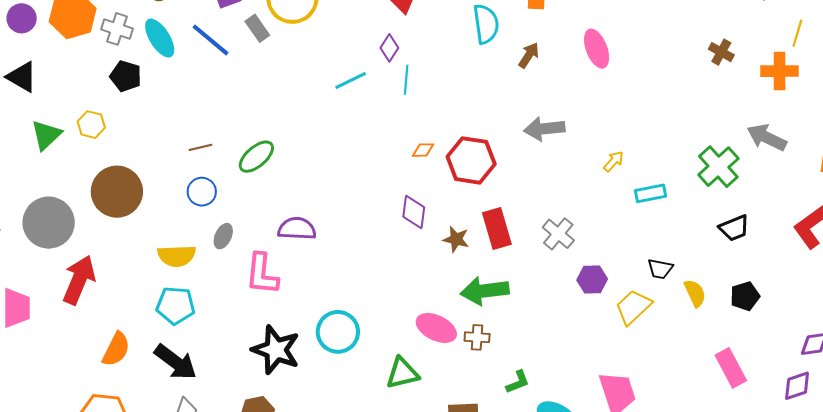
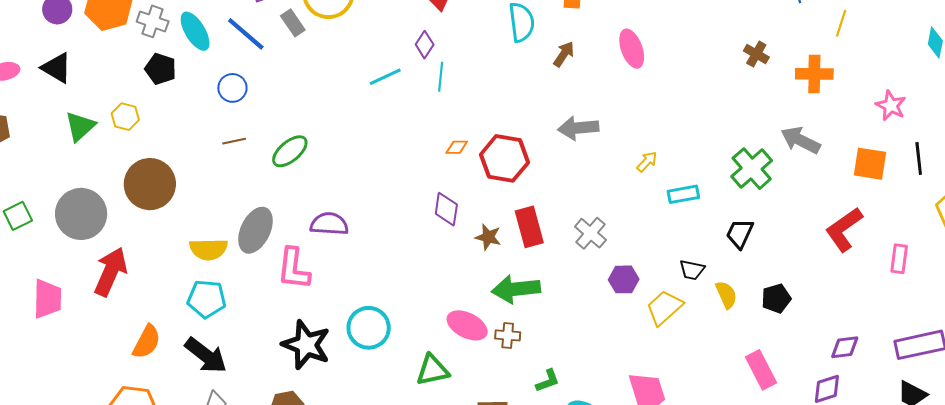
yellow line: (797, 33) -> (841, 23), moved
blue circle: (202, 192) -> (232, 88), moved
black trapezoid: (734, 228) -> (740, 234), moved, turned 136
gray ellipse: (223, 236) -> (255, 230), size x1.8

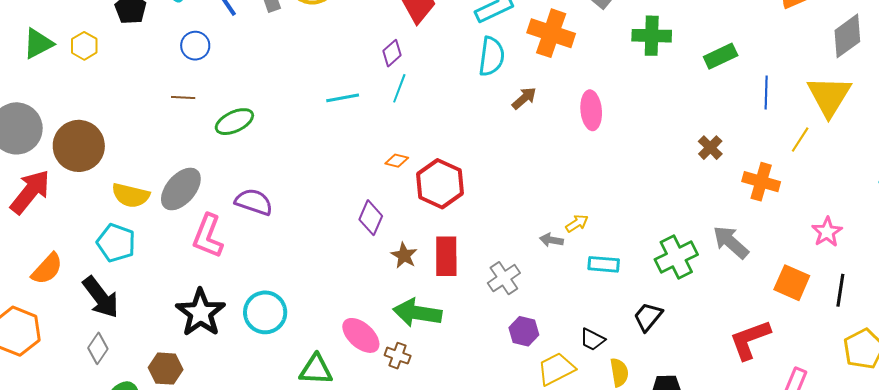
cyan line: (385, 77) -> (343, 98), moved
gray arrow: (578, 128) -> (551, 240), moved, size x0.6
brown circle: (150, 184) -> (79, 146), moved

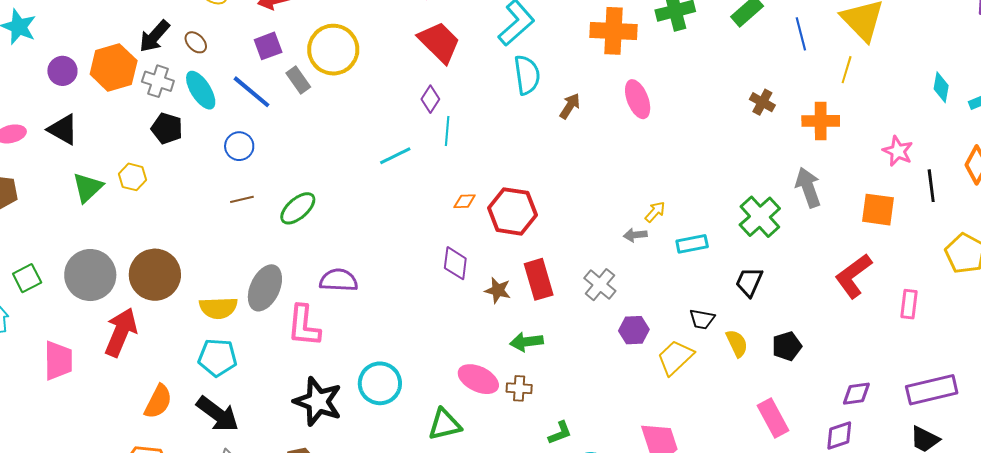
orange cross: (551, 33) -> (613, 31), moved
gray arrow: (731, 242) -> (808, 187), turned 45
black line: (840, 290) -> (931, 186), moved
green arrow: (417, 313) -> (526, 342), size x0.7

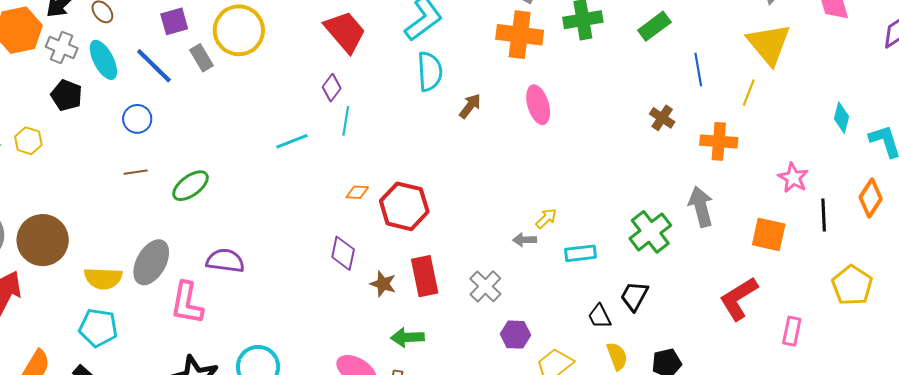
blue line: (801, 34) -> (698, 70), moved
black trapezoid: (702, 319) -> (600, 316), moved, turned 48

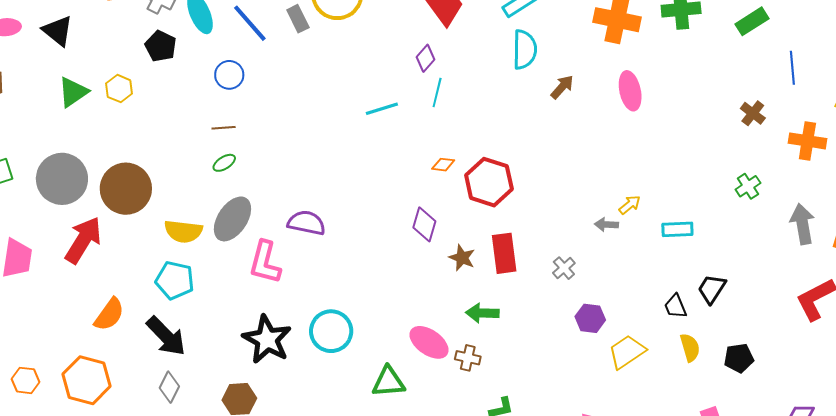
green ellipse: (191, 186) -> (224, 163), moved, size x0.6
gray arrow: (701, 207) -> (802, 224), moved
green cross: (650, 232) -> (748, 186), moved, size x0.6
cyan rectangle: (581, 253) -> (677, 229), moved
gray cross: (485, 286) -> (564, 268), size x0.7

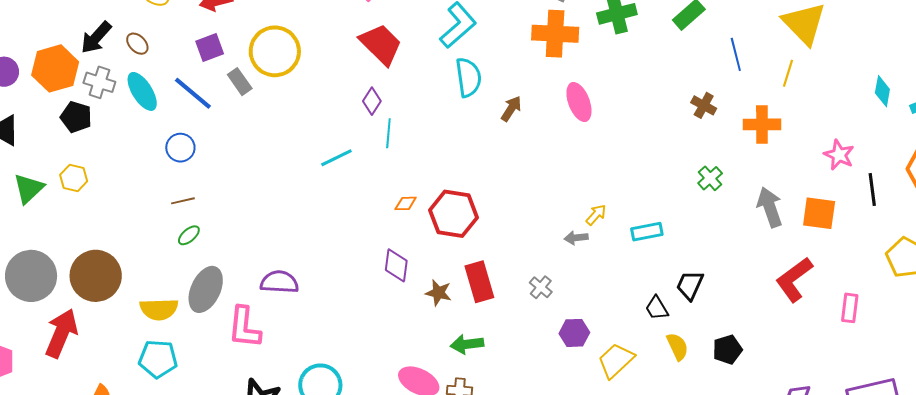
black pentagon: (161, 46) -> (76, 117), moved

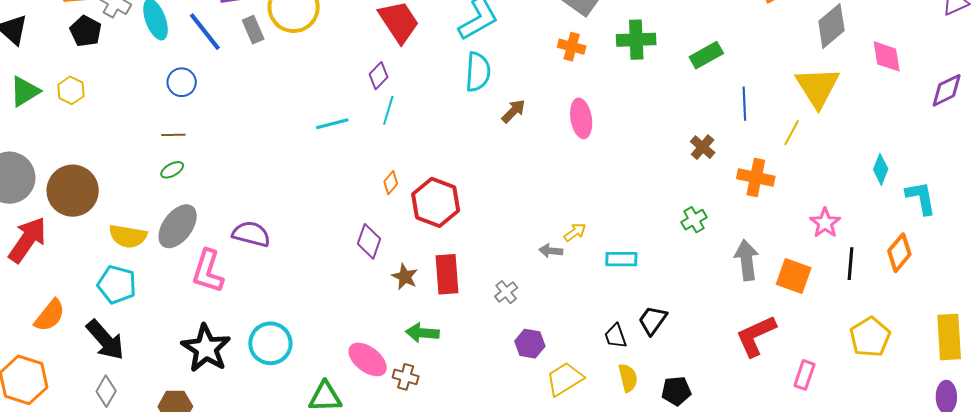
orange cross: (555, 34) -> (572, 47), size x0.6
orange diamond: (406, 203) -> (391, 183), turned -60

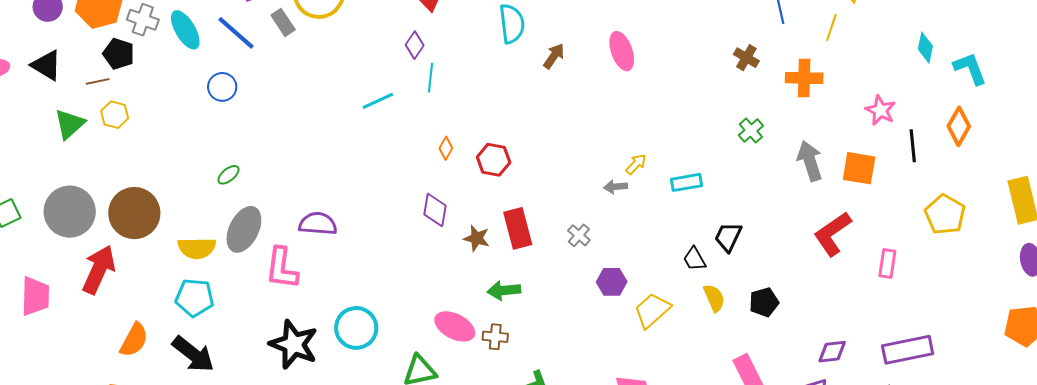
brown line: (173, 135) -> (98, 81), moved
red hexagon: (436, 202) -> (494, 160), size x0.7

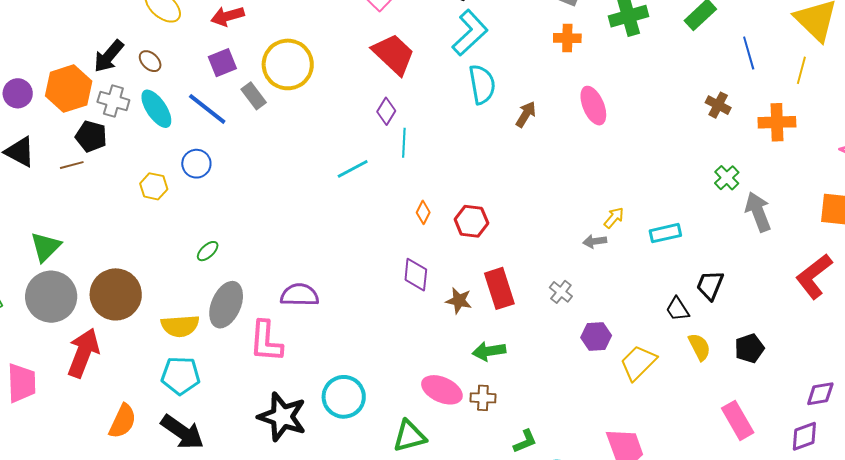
yellow hexagon: (115, 115) -> (154, 186), moved
green triangle: (69, 124) -> (45, 247), moved
gray arrow: (810, 161) -> (758, 212), moved

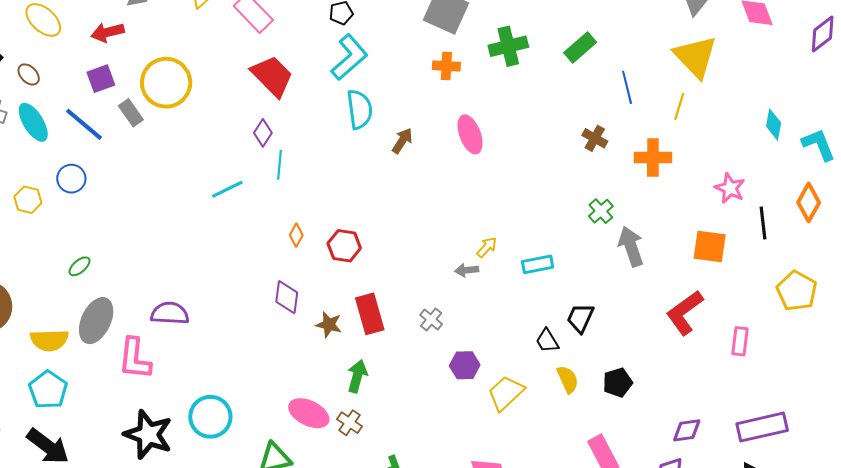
green arrow: (489, 351) -> (357, 376), turned 112
cyan pentagon: (181, 376) -> (48, 390), turned 30
brown cross: (483, 398) -> (350, 423), turned 30

